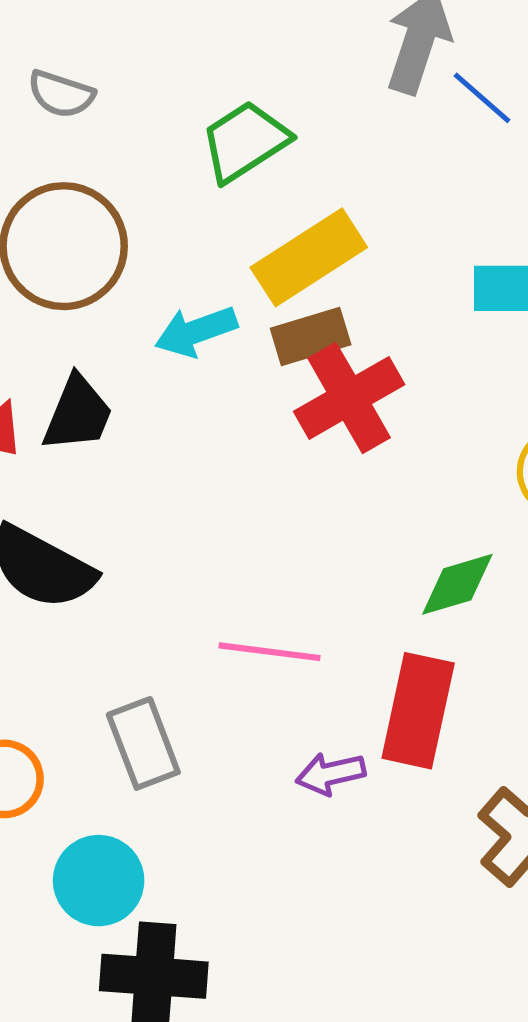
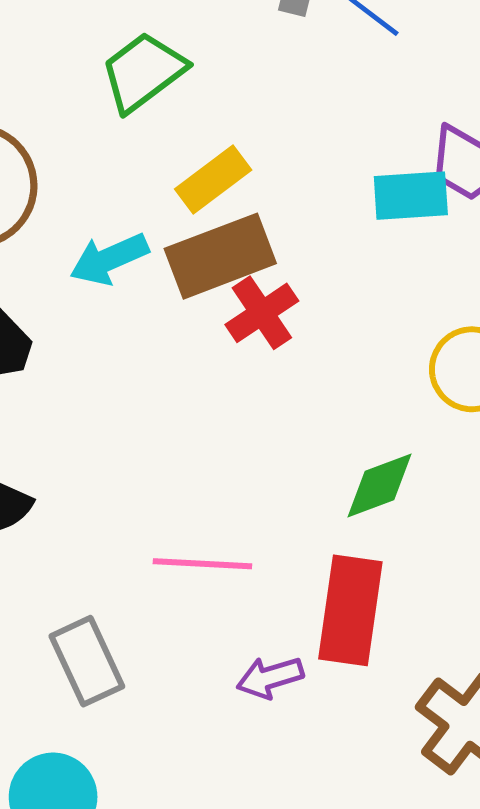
yellow rectangle: (309, 257) -> (213, 180), size x0.7
brown rectangle: (311, 337) -> (220, 256), size x1.4
red cross: (349, 398) -> (262, 313), size x0.7

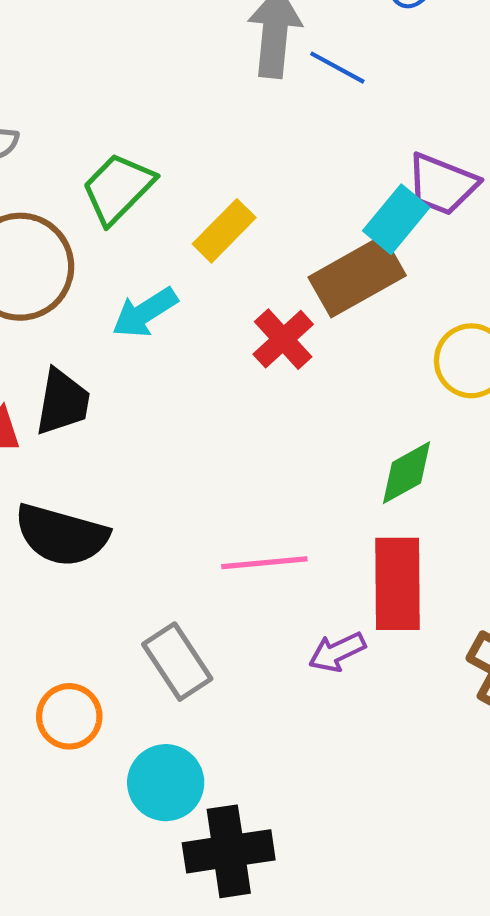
green trapezoid: (143, 72) -> (118, 188), moved
cyan rectangle: (411, 196) -> (396, 219), turned -38
brown rectangle: (220, 256) -> (357, 276), moved

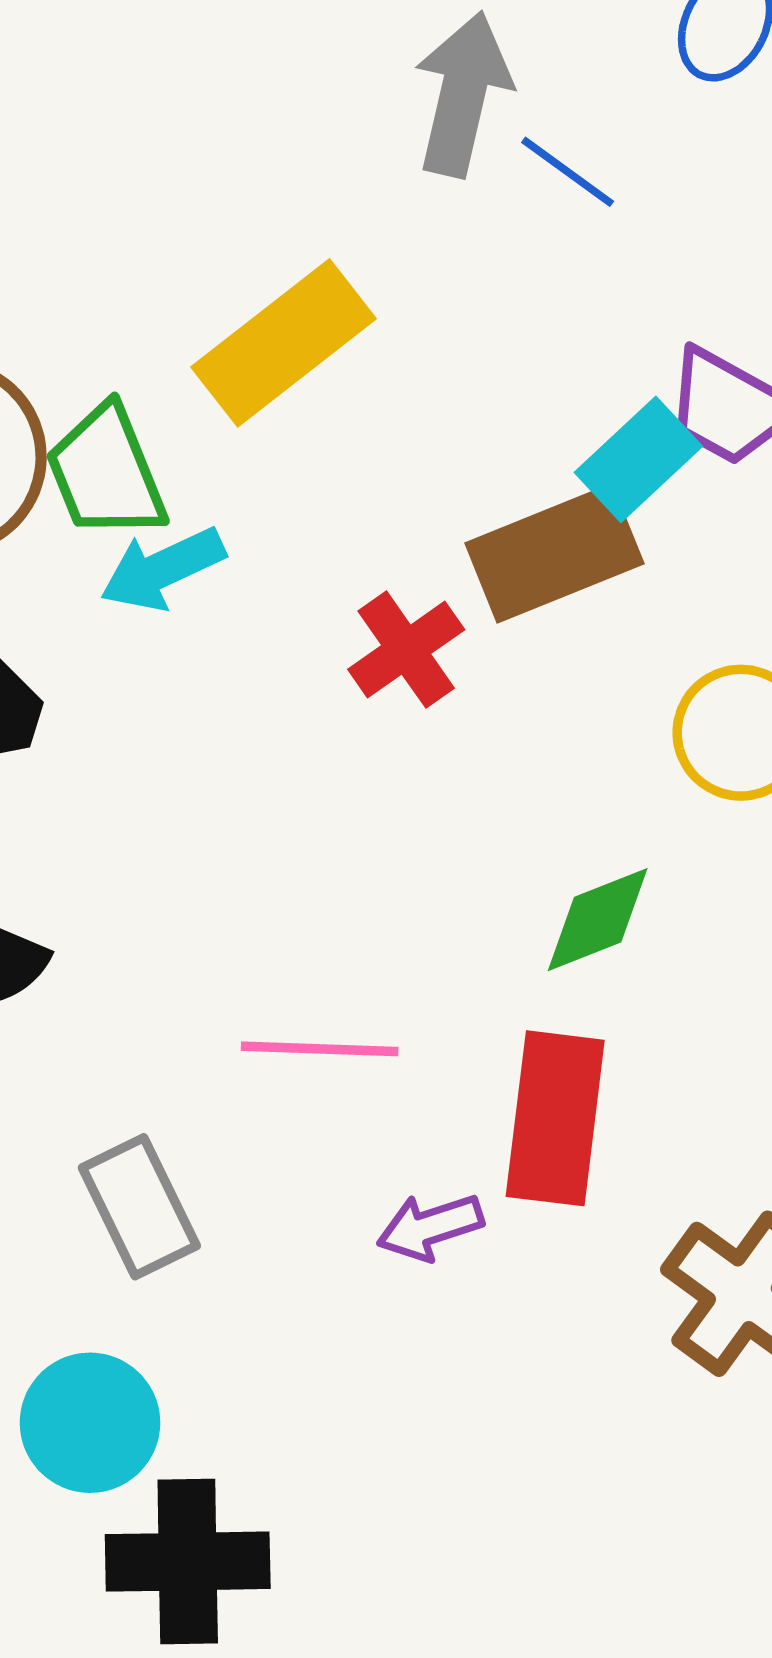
green trapezoid: (118, 188) -> (106, 472), moved, turned -74
yellow rectangle: (224, 231) -> (284, 343), moved, size x1.5

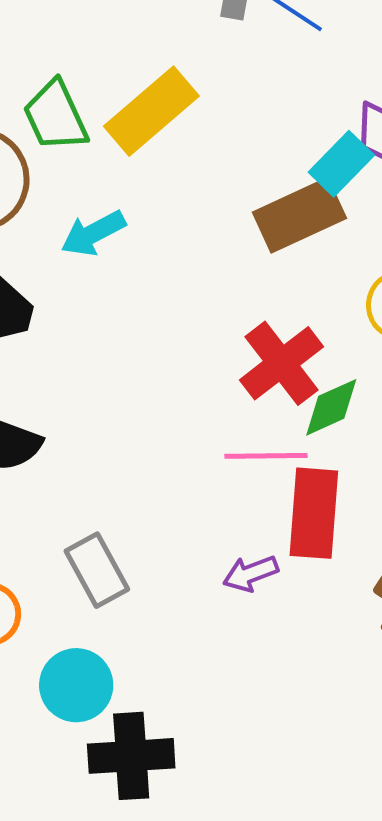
green trapezoid: (106, 472) -> (55, 116), moved
red cross: (406, 650) -> (281, 363), moved, size x1.4
pink line: (320, 1049) -> (266, 456), moved

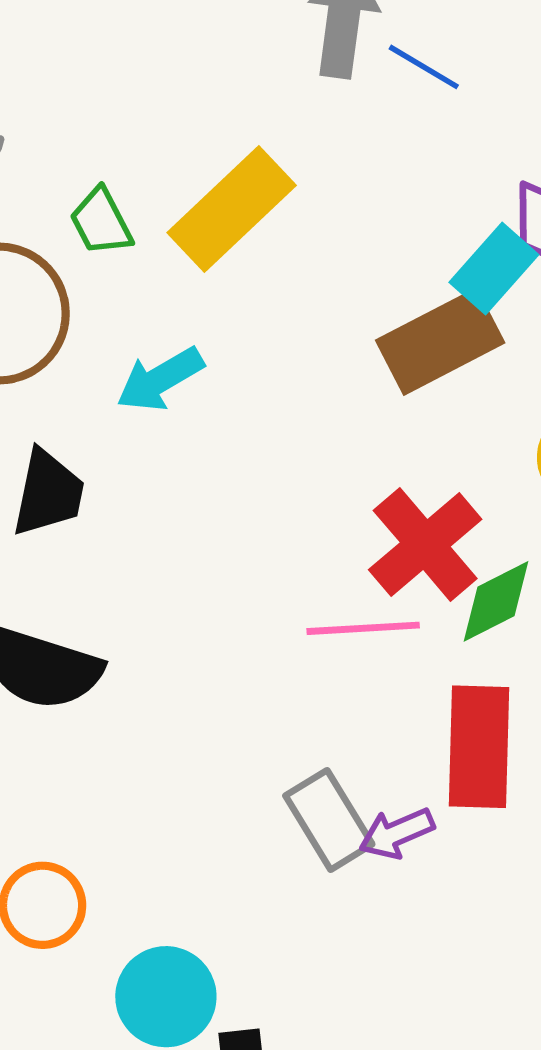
green trapezoid: (55, 116) -> (101, 222), size x0.7
pink line: (266, 456) -> (363, 628), moved
gray rectangle: (97, 570) -> (329, 820), moved

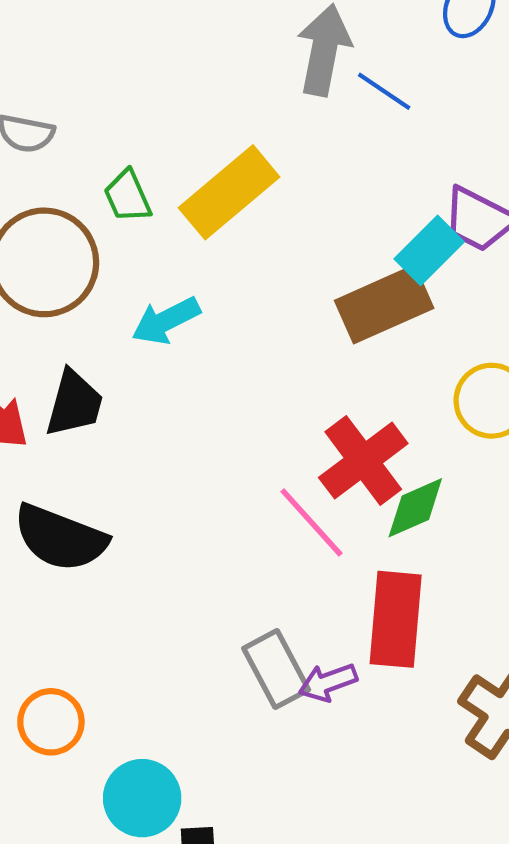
pink line: (363, 628) -> (311, 522), turned 48

